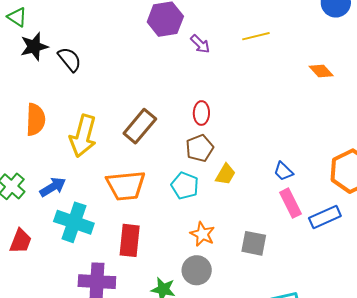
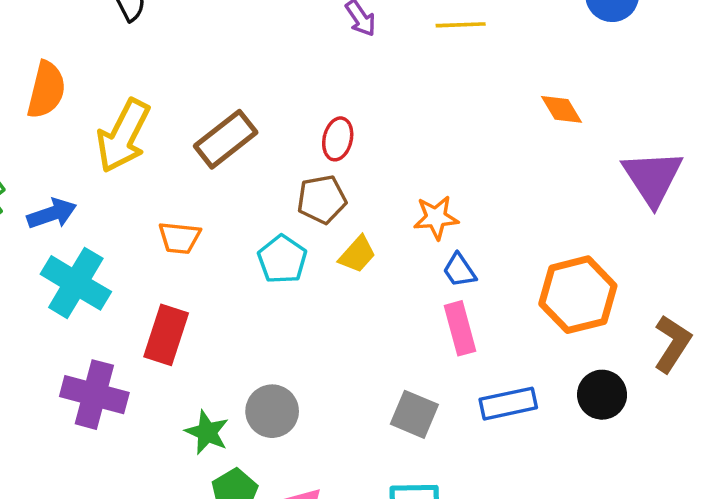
orange trapezoid: (126, 186) -> (180, 238), size x0.6
blue rectangle: (325, 217) -> (508, 404), moved
orange star: (202, 234) -> (436, 218), moved, turned 30
gray square: (254, 243) -> (414, 414), moved

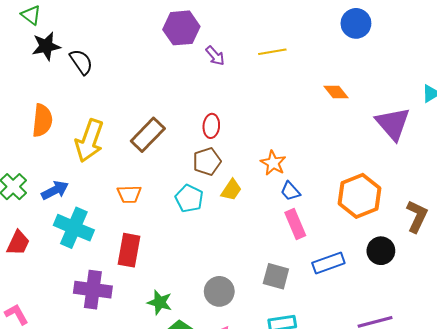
orange star: (436, 218) -> (273, 163), turned -30
gray circle: (272, 411) -> (219, 291), moved

